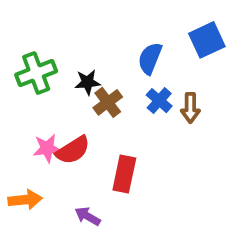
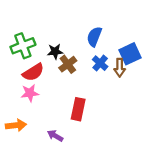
blue square: (207, 40) -> (130, 54), moved
red semicircle: (73, 150) -> (33, 72), moved

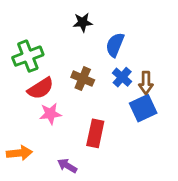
black star: (55, 52) -> (83, 22), moved
blue square: (130, 54) -> (143, 108), moved
brown cross: (68, 64) -> (83, 79), turned -30
pink star: (30, 93) -> (50, 114), moved

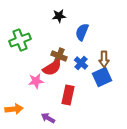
blue cross: (122, 77) -> (81, 63), moved
red semicircle: (41, 88) -> (52, 68), moved

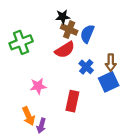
brown cross: (59, 56) -> (69, 30), moved
red semicircle: (52, 68) -> (65, 50), moved
orange arrow: (14, 109) -> (29, 116), moved, turned 72
purple arrow: (48, 118) -> (41, 126), moved, turned -104

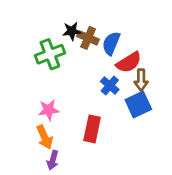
black star: (63, 17) -> (72, 31), moved
green cross: (21, 42) -> (50, 54), moved
red semicircle: (65, 50) -> (129, 62), moved
orange arrow: (29, 116) -> (45, 137), moved

